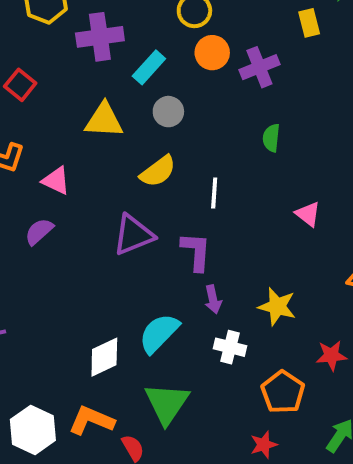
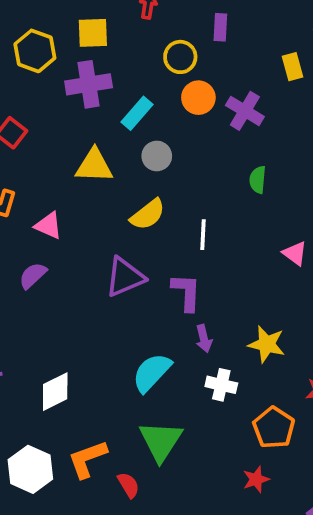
purple cross: (259, 67) -> (245, 111), turned -36
white diamond: (104, 357) -> (55, 392), moved
orange L-shape: (91, 420) -> (87, 459), turned -42

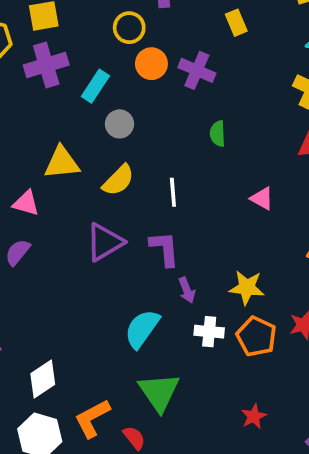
yellow triangle: (94, 166) -> (62, 163), moved
white diamond: (55, 392) -> (43, 379), moved
orange pentagon: (274, 428) -> (256, 336), moved

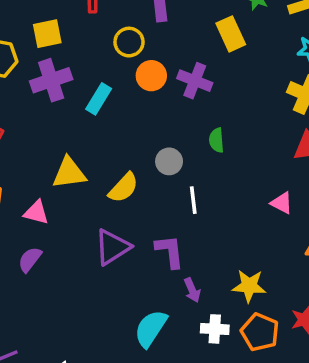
yellow rectangle: (236, 23) -> (231, 34), size x1.4
gray circle: (119, 124) -> (169, 161), moved
white line: (173, 192) -> (193, 200), moved
pink triangle: (262, 198) -> (282, 203), moved

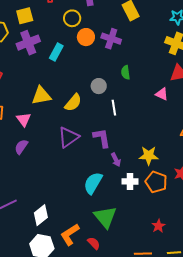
pink triangle: (282, 203) -> (162, 94), moved
pink triangle: (36, 212) -> (24, 119), turned 42

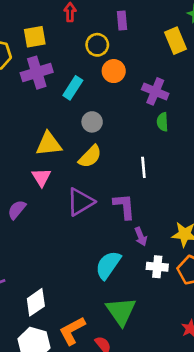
purple cross: (111, 39) -> (155, 91), moved
gray circle: (99, 86) -> (92, 122), moved
pink triangle: (24, 119) -> (41, 177), moved

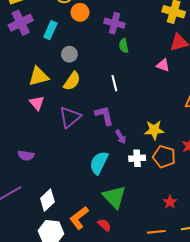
purple semicircle: (17, 210) -> (26, 155), moved, turned -112

